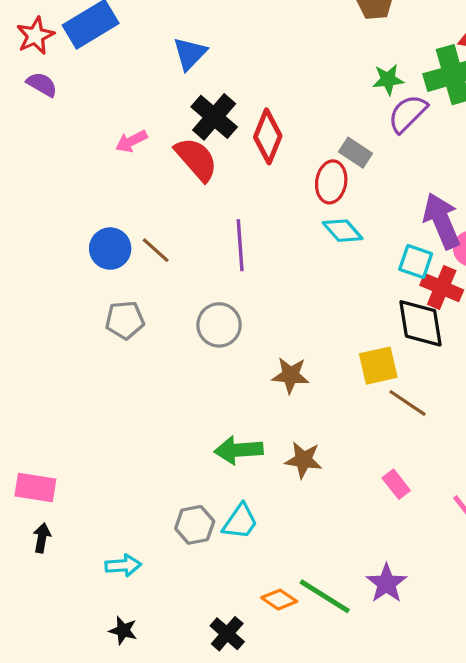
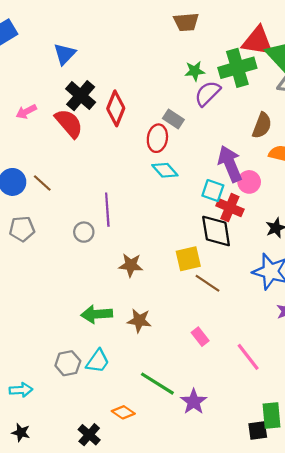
purple line: (240, 245) -> (107, 210), moved
gray circle: (219, 325) -> (84, 232), size x0.7
green line: (325, 596) -> (157, 384), moved

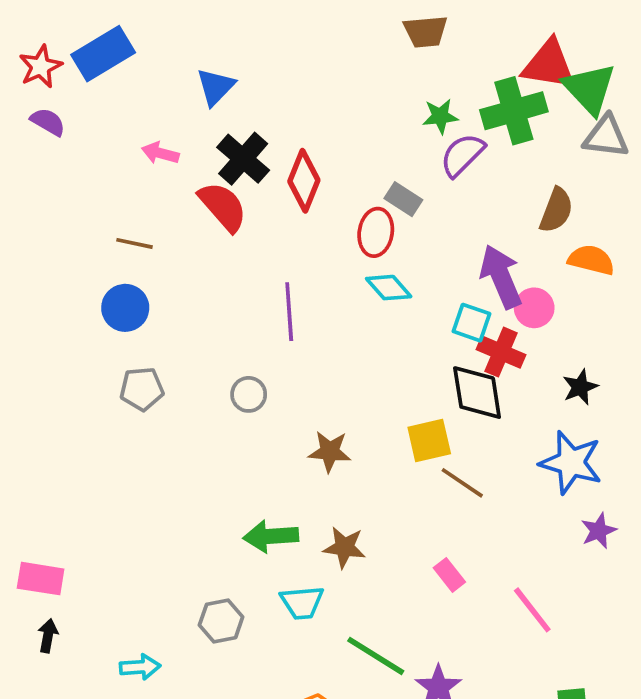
pink arrow: (26, 112) -> (160, 153), moved, turned 42
brown line: (42, 183) -> (134, 243), moved, turned -30
purple line: (107, 210) -> (289, 312), moved
cyan trapezoid: (98, 361) -> (302, 603), moved, turned 50

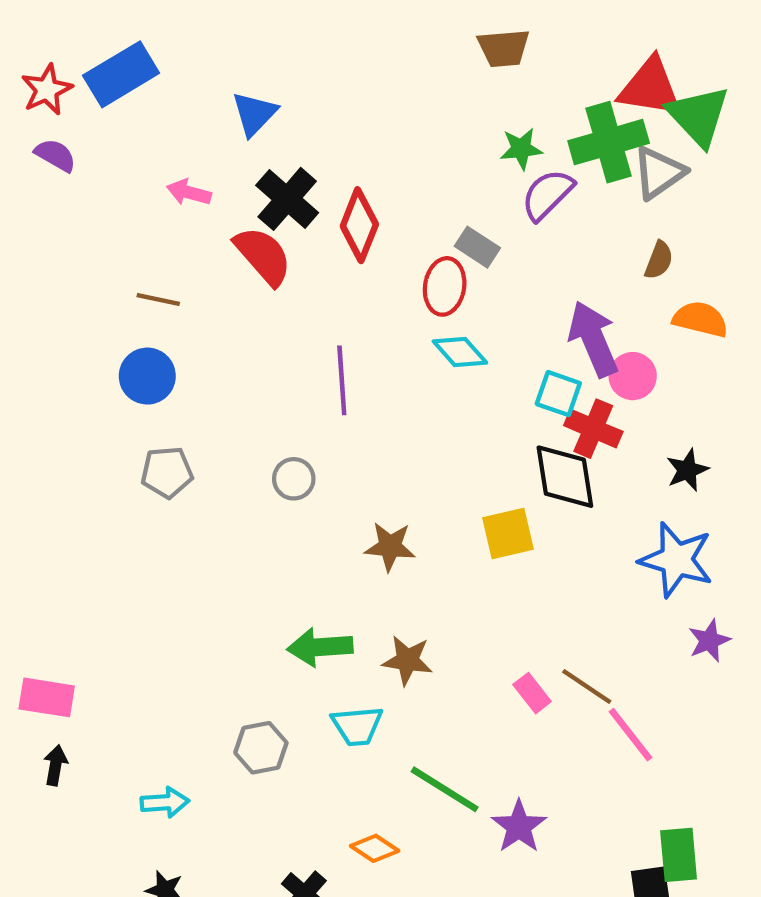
gray triangle: (606, 137) -> (659, 173), moved, turned -42
brown semicircle: (556, 210) -> (659, 260), size x0.7
brown line: (462, 483) -> (587, 687), moved

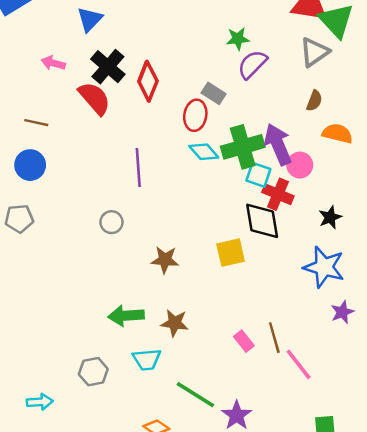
green cross: (609, 142) -> (243, 147), moved
gray pentagon: (167, 472) -> (19, 219), moved
brown line: (587, 687) -> (274, 338), turned 40

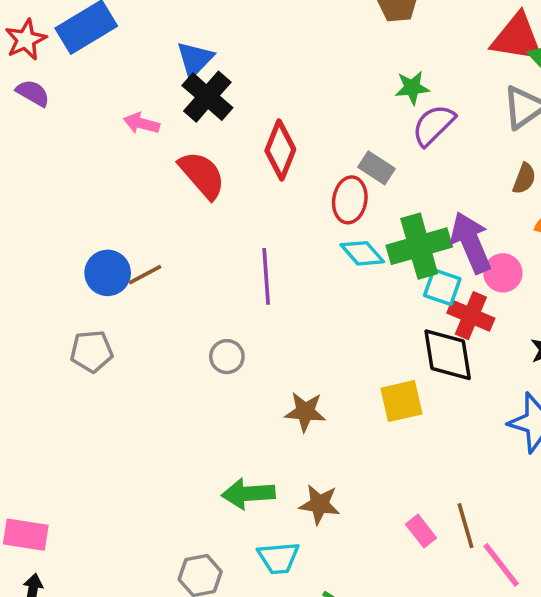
black cross: (108, 67) -> (207, 97), moved
brown line: (36, 123) -> (145, 275), moved, turned -40

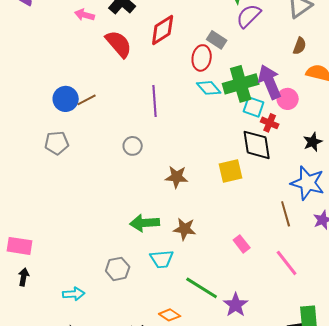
red diamond: (280, 150) -> (163, 30), turned 36
red cross: (471, 316) -> (270, 123), size x0.7
brown line: (465, 526) -> (286, 214), moved

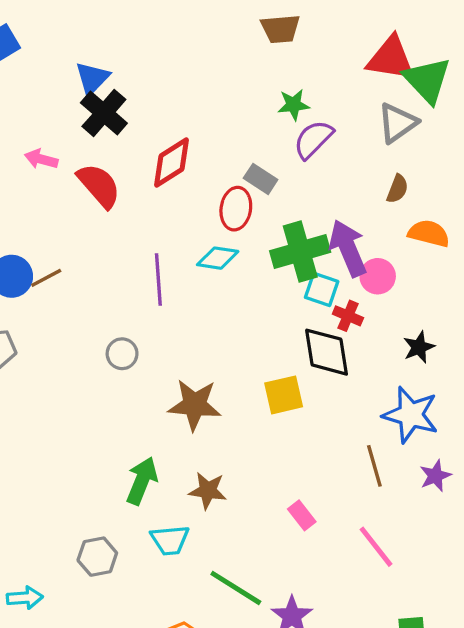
pink arrow: (85, 15) -> (41, 159), moved
cyan diamond: (209, 88) -> (218, 258), moved, turned -40
brown star: (177, 177) -> (195, 405), size x1.4
green arrow: (145, 223) -> (142, 481), turned 116

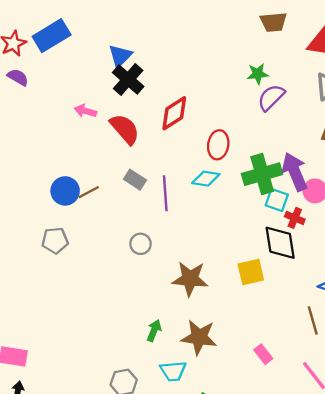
brown trapezoid: (280, 29) -> (273, 22), moved
gray rectangle: (261, 179) -> (135, 180), moved
green arrow: (142, 481) -> (154, 331), size x0.7
brown star: (208, 491) -> (199, 337), size x1.4

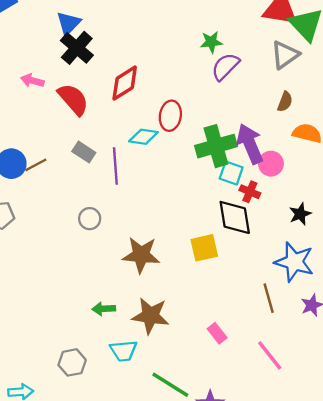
cyan diamond: (206, 179) -> (143, 137), moved
green arrow: (154, 331) -> (104, 309), turned -115

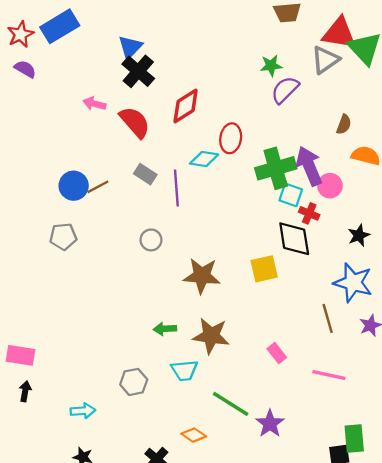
gray triangle: (285, 55) -> (325, 60), moved
pink line: (270, 355) -> (329, 375), turned -40

